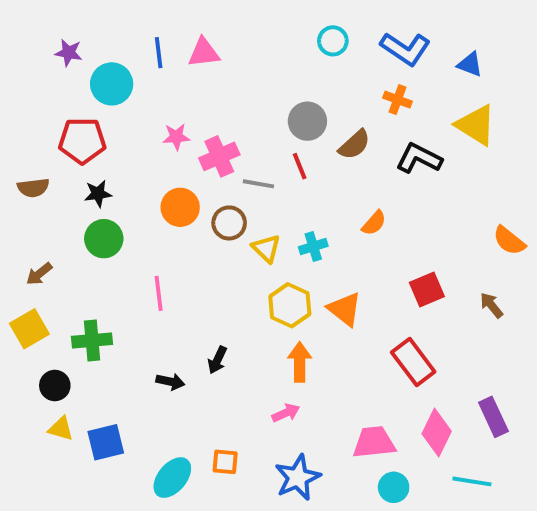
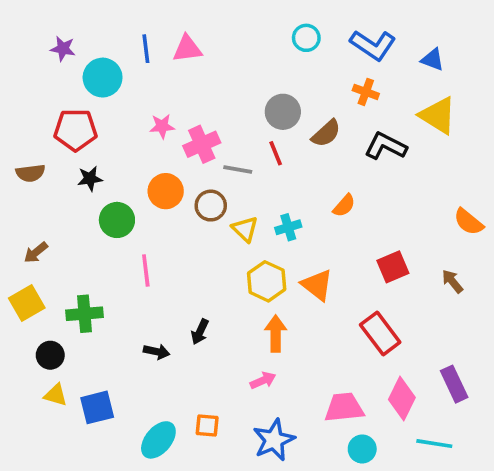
green circle: (104, 239) -> (117, 220), moved

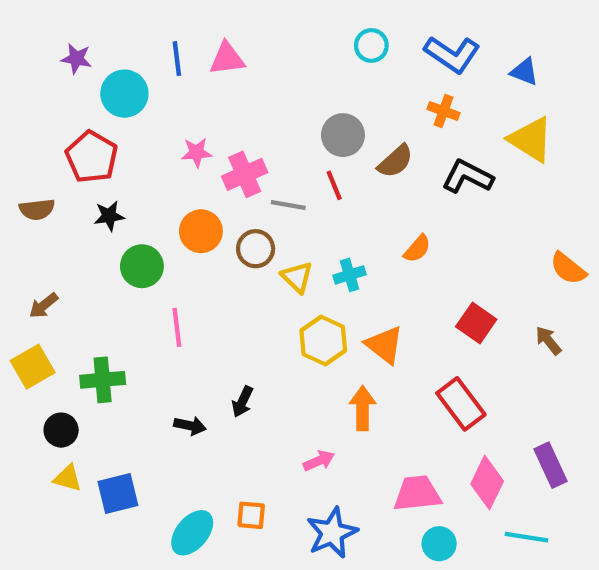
red pentagon: (75, 130) -> (92, 157), turned 30
red square: (393, 267) -> (476, 323), turned -32
orange arrow: (276, 334) -> (363, 408), moved

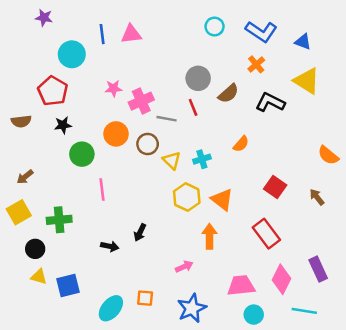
purple star: (76, 59) -> (44, 18), moved
orange cross: (443, 111) -> (256, 64), turned 30

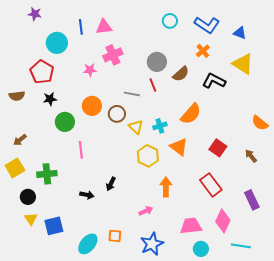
pink cross: (141, 101) -> (113, 55), moved
orange semicircle: (241, 144) -> (191, 114), size x1.6
orange triangle: (222, 200) -> (179, 147), moved
purple rectangle: (318, 269) -> (252, 200), moved
yellow triangle: (39, 277) -> (31, 219), turned 40

